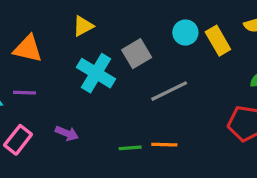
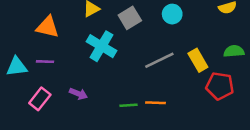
yellow rectangle: (218, 41) -> (198, 60), moved
gray square: (137, 54) -> (130, 18), moved

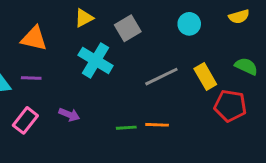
cyan circle: (172, 14) -> (189, 24), moved
green semicircle: (234, 51) -> (246, 66), turned 30

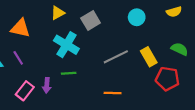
purple line: (31, 78) -> (18, 58), turned 56
purple arrow: (69, 115) -> (47, 85), turned 72
pink rectangle: (25, 120) -> (25, 91), moved
green line: (126, 128) -> (69, 73), moved

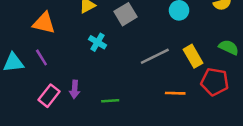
cyan cross: (66, 45) -> (97, 42), size x0.6
green line: (69, 73) -> (110, 101), moved
orange line: (113, 93) -> (175, 93), moved

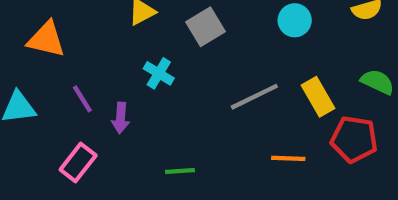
orange triangle: (44, 23) -> (46, 39), moved
purple line: (41, 57) -> (82, 99), moved
purple arrow: (75, 89) -> (121, 118), moved

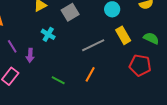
yellow rectangle: (318, 97) -> (123, 35), moved
orange line: (288, 158) -> (90, 74), moved, turned -63
green line: (180, 171) -> (58, 80), turned 32

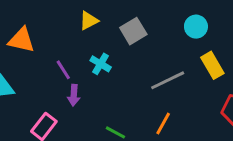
purple line: (12, 46) -> (63, 70), moved

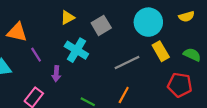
cyan circle: (196, 27) -> (148, 22), size x1.6
cyan cross: (101, 64) -> (76, 50), size x1.5
purple line: (63, 70) -> (36, 55), moved

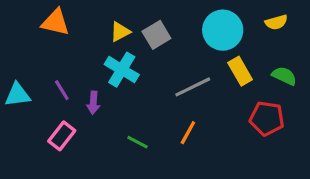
yellow triangle: (68, 18) -> (120, 32), moved
orange triangle: (17, 32) -> (55, 22), moved
purple line: (36, 55) -> (62, 90), moved

